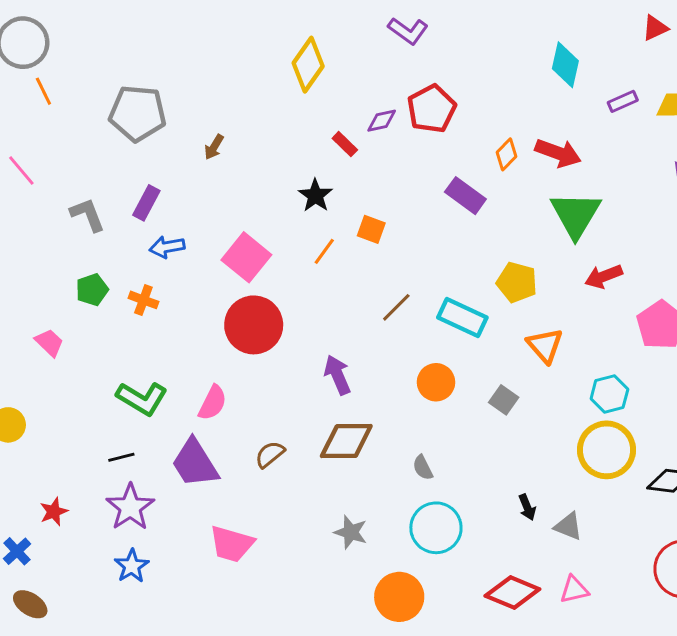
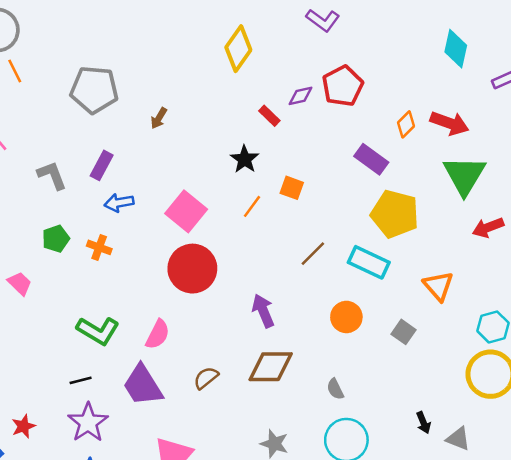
yellow pentagon: (517, 282) -> (395, 214), moved, size x1.4

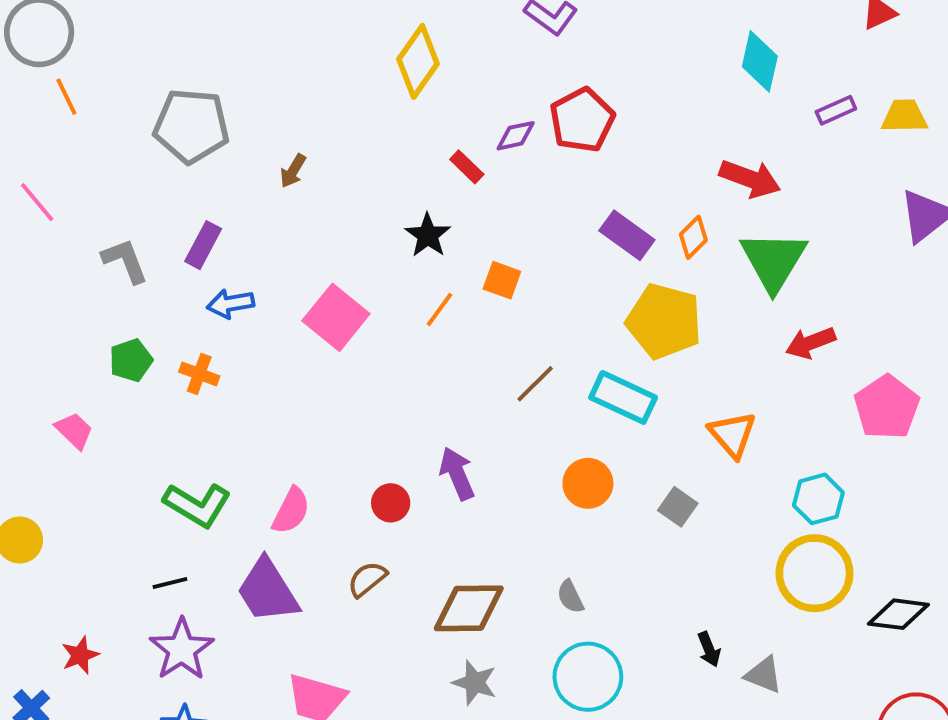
orange diamond: (406, 124) -> (693, 237), moved
red circle: (192, 269) -> (391, 503), moved, size x0.5
brown diamond: (271, 367) -> (469, 608), moved

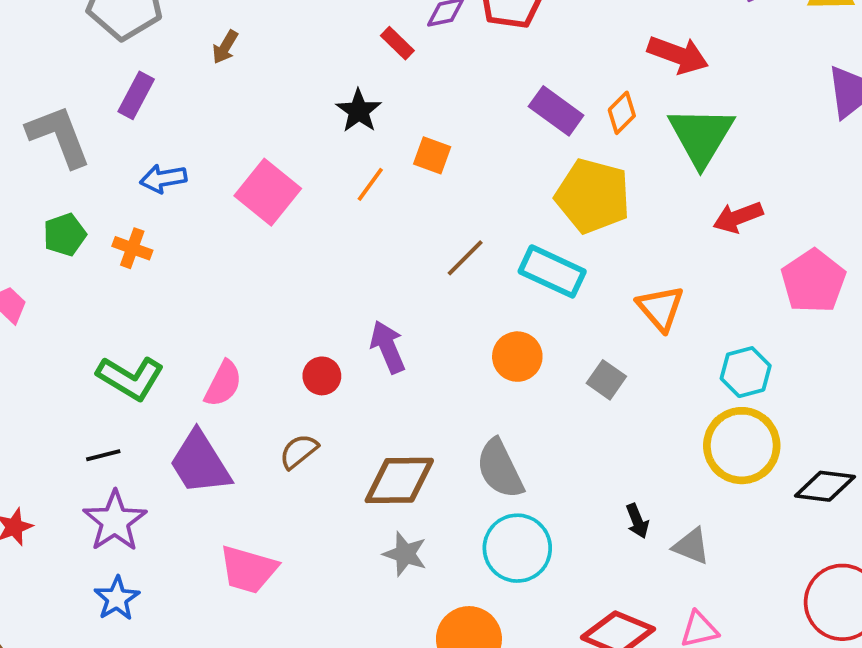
purple rectangle: (203, 245) -> (136, 95), moved
gray L-shape: (125, 261) -> (59, 136), size x1.4
gray semicircle: (570, 597) -> (500, 469), size x1.8

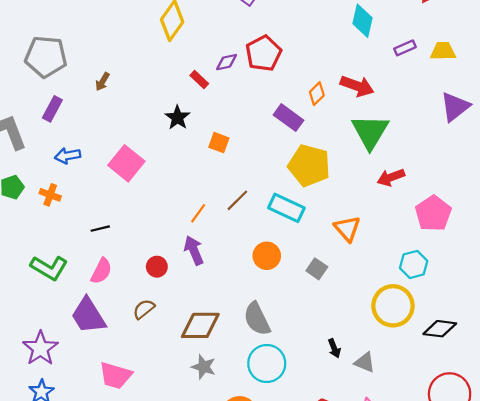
orange diamond: (622, 113) -> (317, 94), moved
orange line: (370, 184) -> (198, 213), moved
cyan hexagon: (746, 372) -> (414, 264), moved
black line: (103, 455) -> (100, 229), moved

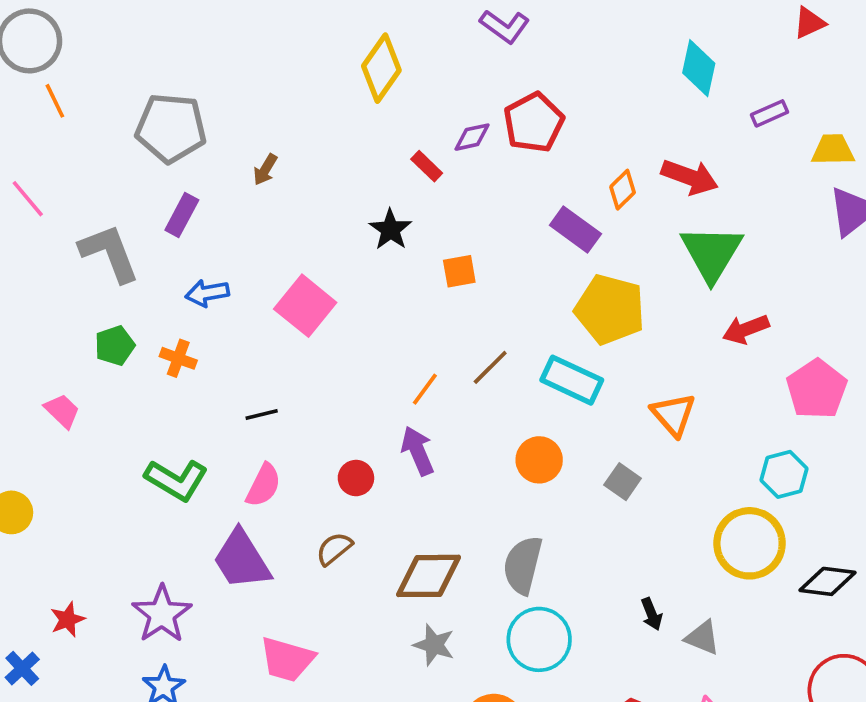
yellow trapezoid: (443, 51) -> (833, 150), moved
orange square: (219, 143) -> (459, 271), turned -30
gray semicircle: (257, 319) -> (523, 565), turned 40

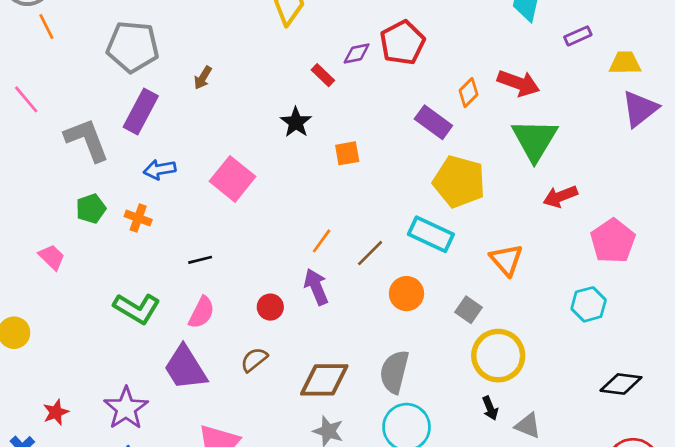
purple rectangle: (182, 215) -> (141, 111), size x1.4
brown line: (490, 367) -> (370, 253), moved
yellow circle: (750, 543) -> (498, 356), moved

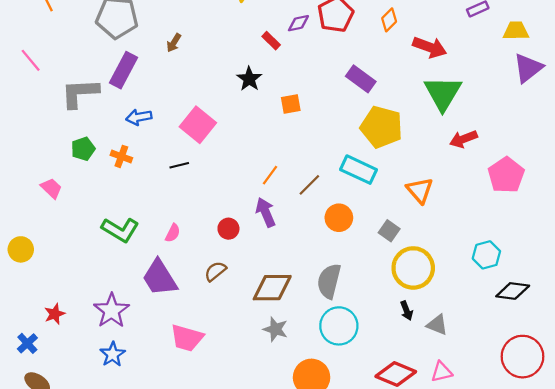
orange diamond: (469, 93) -> (389, 20), moved
gray L-shape: (87, 140) -> (80, 93), turned -72
black line: (200, 260) -> (179, 165), moved
cyan hexagon: (589, 304) -> (486, 255), moved
pink semicircle: (201, 312) -> (173, 233), size x0.7

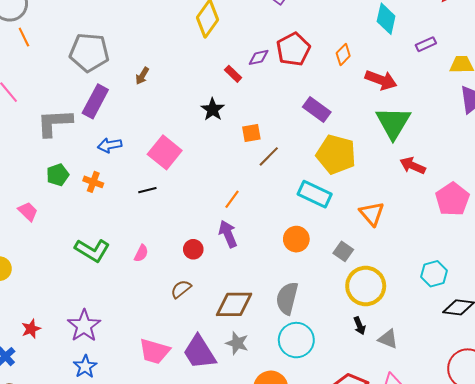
red arrow: (463, 139) -> (413, 166), turned 45
brown line: (309, 185) -> (269, 156), moved
purple trapezoid: (160, 278) -> (199, 352), moved

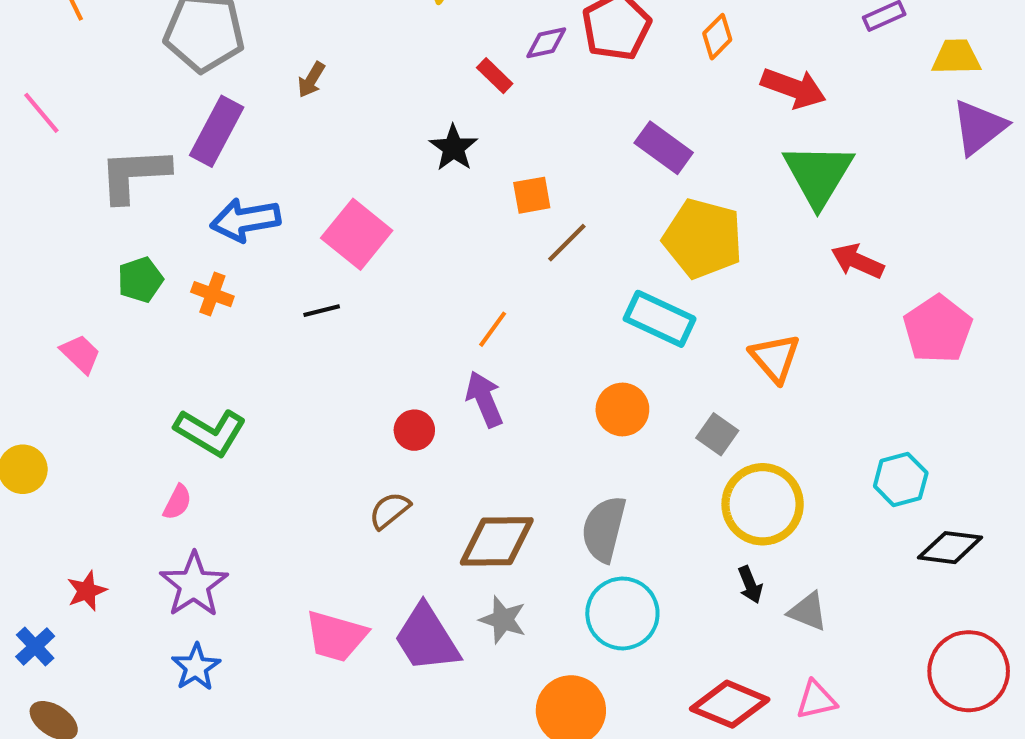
blue arrow: (110, 145) -> (245, 220), size x1.4
pink semicircle: (141, 253) -> (177, 502), moved

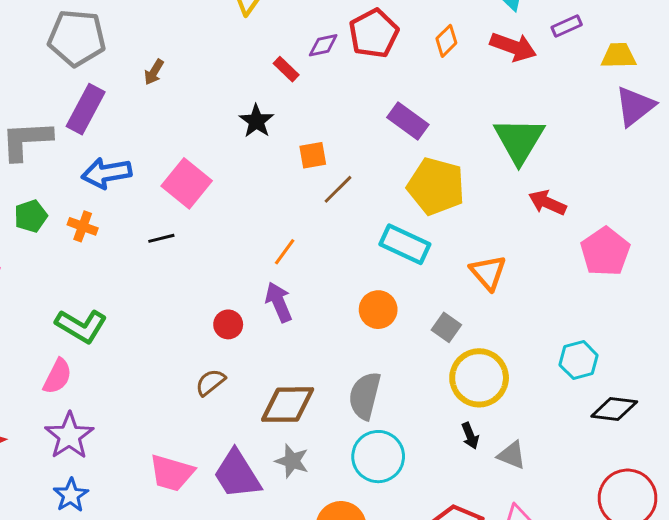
red arrow: (793, 88) -> (513, 47), moved
pink semicircle: (177, 502) -> (57, 376), size x1.4

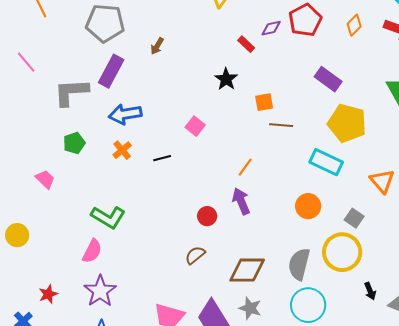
pink square: (187, 183) -> (195, 126), moved, size x0.6
brown line: (338, 189) -> (281, 125), turned 50
orange cross: (83, 226) -> (122, 150), moved, turned 30
yellow circle: (479, 378) -> (342, 252), moved

